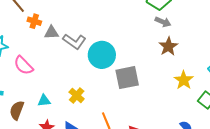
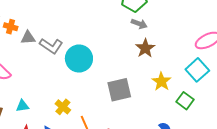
gray square: (127, 78) -> (119, 90), moved
yellow cross: (77, 95) -> (63, 107), moved

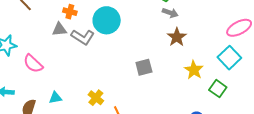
orange cross: (11, 27) -> (70, 12), moved
cyan circle: (79, 59) -> (107, 20), moved
gray square: (119, 90) -> (144, 67), moved, size x0.7

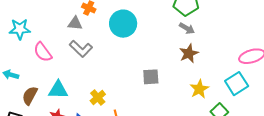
gray L-shape: (83, 37) -> (81, 49), moved
cyan triangle: (55, 98) -> (58, 90), size x1.5

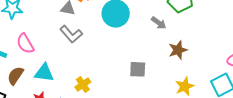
gray arrow: (187, 28) -> (159, 23), moved
pink semicircle: (43, 52) -> (25, 44), moved

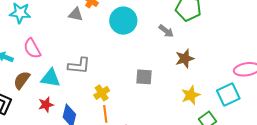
gray L-shape: (71, 34) -> (79, 66), moved, turned -45
yellow cross: (83, 85) -> (102, 93), moved

